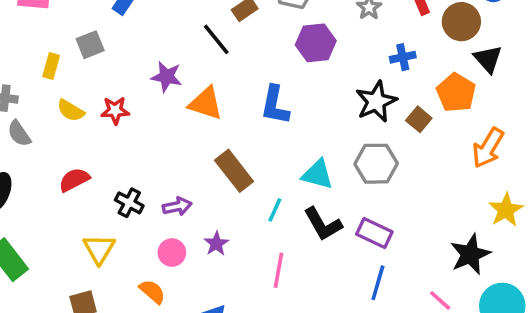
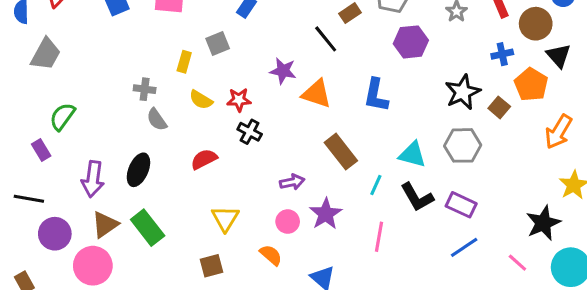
blue cross: (403, 57) -> (502, 54), moved
black cross: (129, 203) -> (250, 132), moved
purple star: (216, 244) -> (326, 214), size x1.5
blue line: (378, 283) -> (464, 247), turned 40

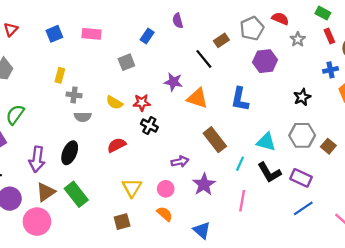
yellow rectangle: (184, 62) -> (60, 75), moved
black star: (463, 92) -> (302, 97), size x0.7
brown square: (499, 107) -> (328, 146), moved
gray semicircle: (157, 120) -> (83, 117), turned -56
pink circle: (288, 222) -> (166, 189), moved

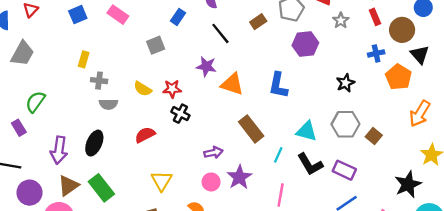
pink rectangle: (91, 34) -> (118, 15), turned 30
black line: (204, 59) -> (220, 33), moved
pink circle: (166, 189) -> (211, 182), moved

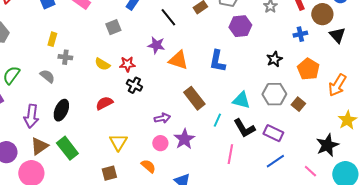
orange pentagon: (399, 77) -> (308, 69), moved
gray semicircle: (108, 104) -> (47, 76), moved, turned -140
pink line: (281, 195) -> (230, 154), moved

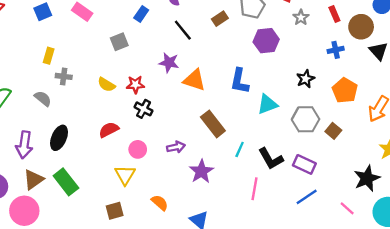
cyan triangle: (241, 100) -> (267, 104), moved, turned -36
pink circle: (160, 143) -> (138, 149), moved

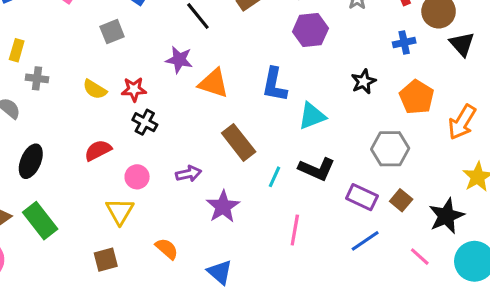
gray hexagon: (306, 119) -> (390, 149), moved
brown square: (333, 131) -> (401, 200), moved
black L-shape: (271, 159) -> (317, 169), moved, turned -36

